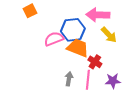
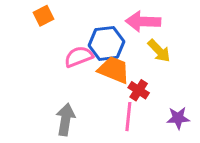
gray arrow: (69, 79) -> (66, 119), moved, size x1.5
purple star: (113, 81) -> (178, 118), moved

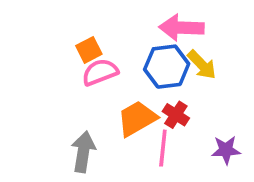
orange square: (44, 16) -> (89, 50), moved
blue hexagon: (106, 43) -> (167, 67), moved
orange trapezoid: (114, 70) -> (137, 118), moved, turned -52

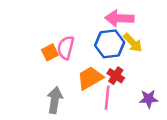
orange square: (89, 50) -> (50, 52), moved
pink semicircle: (100, 72) -> (66, 48), turned -55

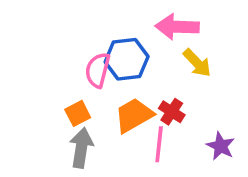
blue hexagon: (110, 44) -> (127, 59), moved
orange square: (50, 52) -> (78, 113), moved
purple star: (149, 99) -> (221, 146), turned 30

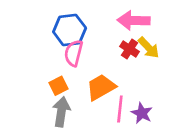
blue hexagon: (127, 59) -> (70, 30), moved
red cross: (172, 112) -> (130, 49), moved
purple star: (221, 146) -> (142, 113), moved

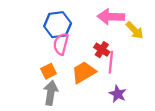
yellow arrow: (149, 48) -> (135, 30), moved
red cross: (130, 49) -> (102, 50), moved
pink line: (120, 109) -> (111, 62), moved

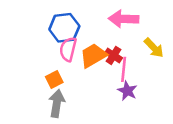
yellow arrow: (135, 30) -> (154, 48), moved
orange trapezoid: (84, 72) -> (93, 55), moved
purple star: (118, 94) -> (127, 91), moved

